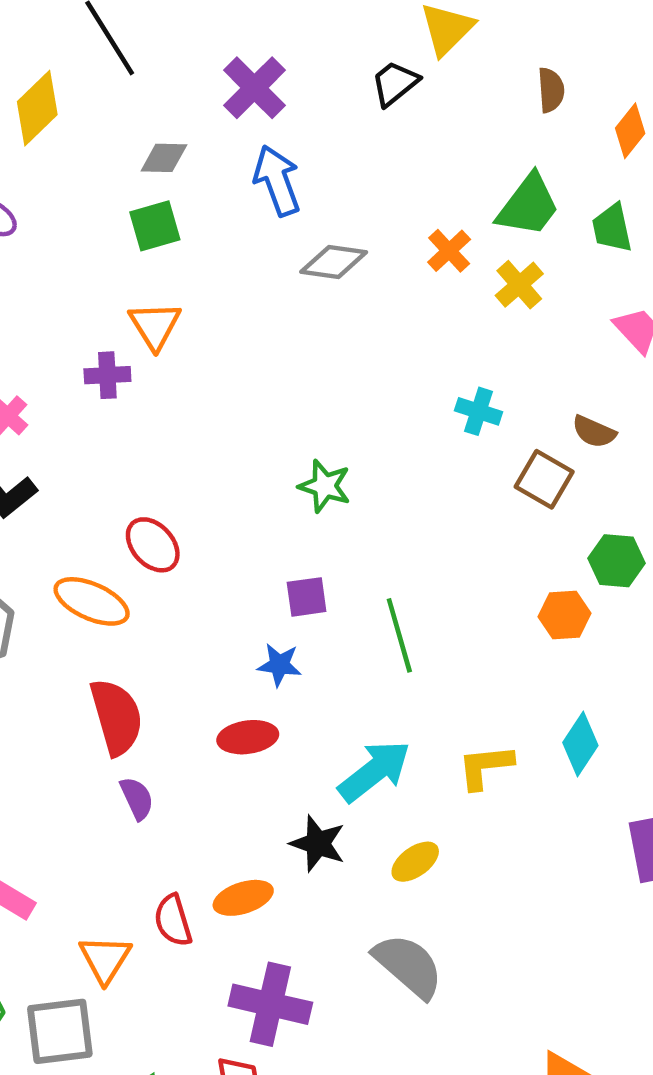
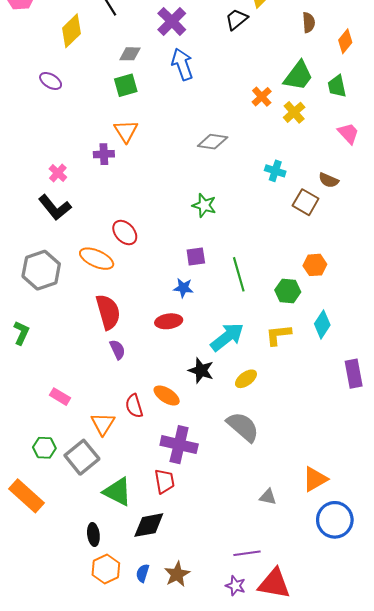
gray diamond: (334, 262) -> (213, 142), moved
green hexagon: (617, 561) -> (288, 291), moved
orange ellipse: (243, 898) -> (167, 396), turned 50
gray square: (60, 1031) -> (82, 457), turned -32

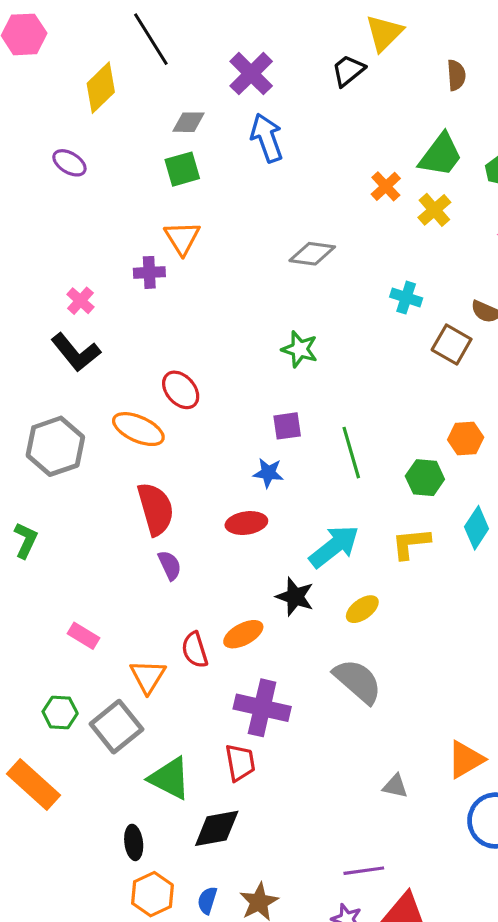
orange ellipse: (167, 396) -> (243, 634), turned -60

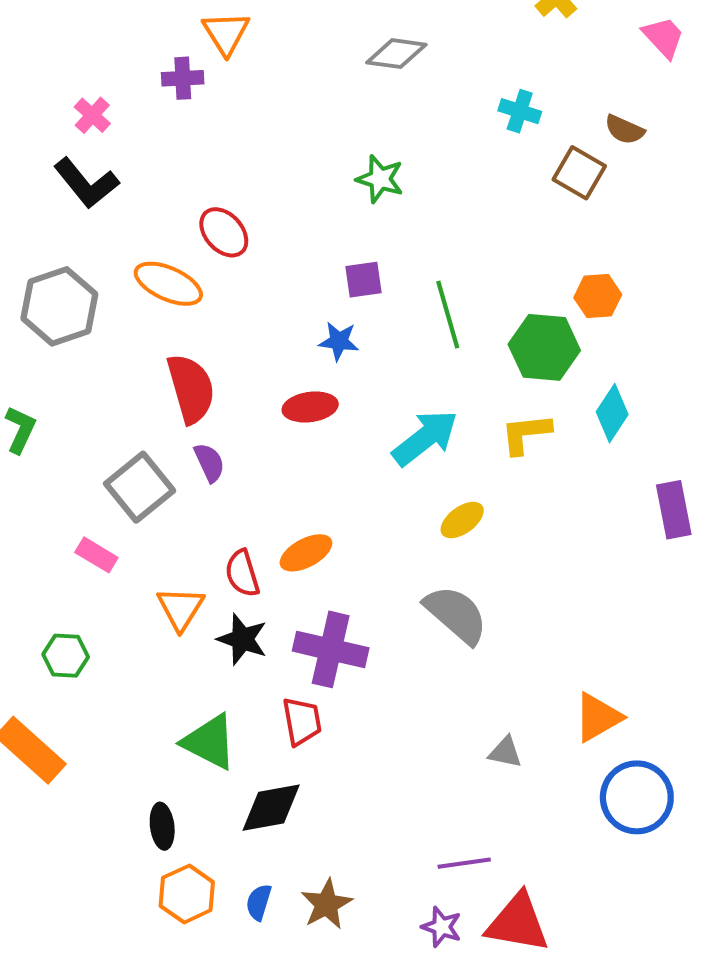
green hexagon: (425, 478) -> (544, 347), size x1.4
black star: (295, 597) -> (242, 639), moved
gray square: (116, 727) -> (140, 487), moved

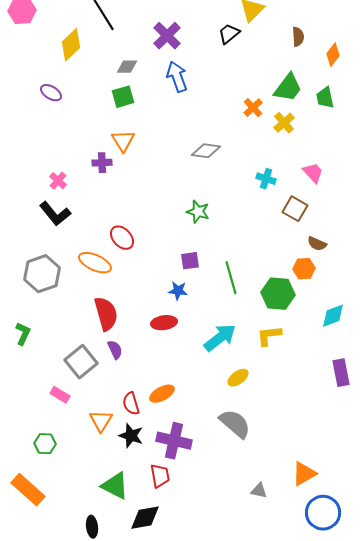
pink trapezoid: (663, 37) -> (313, 173), moved
brown semicircle: (624, 130) -> (317, 244), moved
cyan diamond: (612, 413) -> (333, 316), moved, turned 36

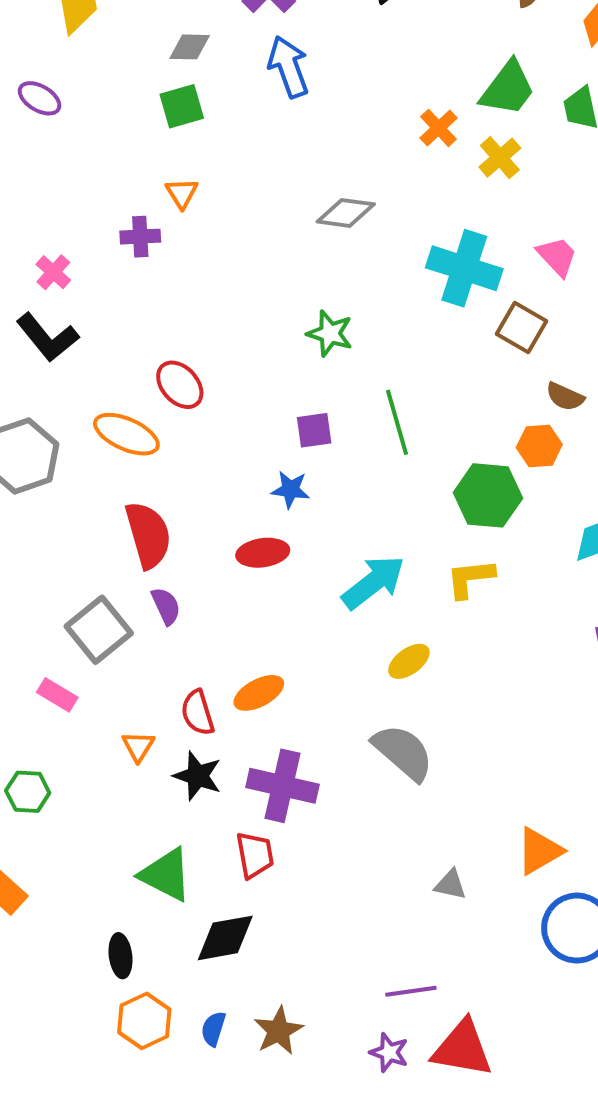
orange triangle: (123, 141) -> (182, 193), size x0.7
cyan cross: (266, 179) -> (464, 268), size x1.8
green line: (231, 278) -> (397, 422), moved
orange triangle: (101, 421) -> (138, 746), size x0.7

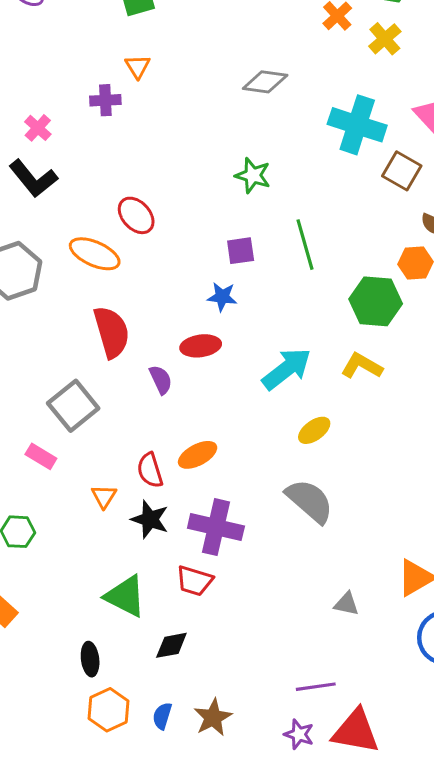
yellow L-shape: (470, 578) -> (362, 366), turned 36
purple semicircle: (166, 606) -> (161, 380), moved
red trapezoid: (255, 855) -> (194, 581), turned 117
black diamond: (225, 938) -> (171, 645), size x0.7

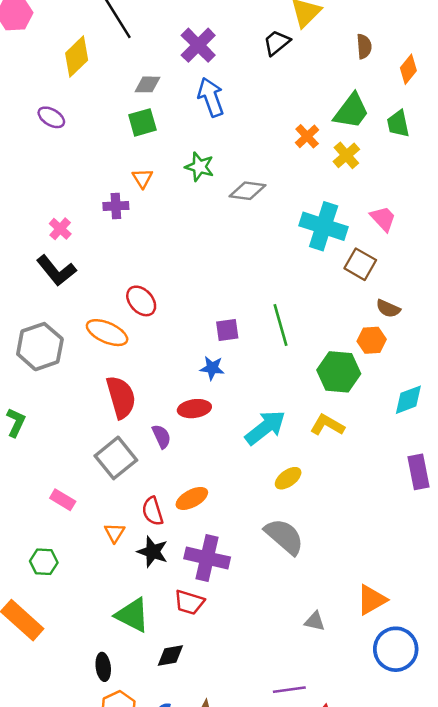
green star: (253, 175) -> (199, 167), moved
gray square: (73, 406) -> (116, 458), moved

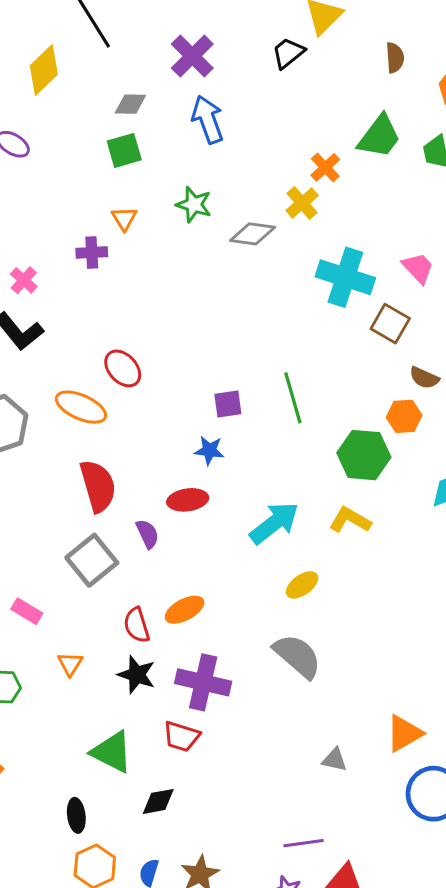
yellow cross: (346, 155) -> (302, 203), moved
orange triangle: (115, 533) -> (70, 664), moved

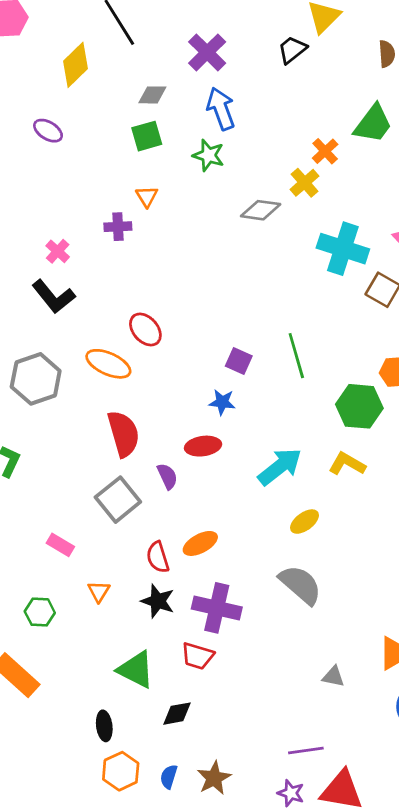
green star: (194, 205) -> (208, 155), moved
purple square: (228, 404) -> (239, 361), turned 32

